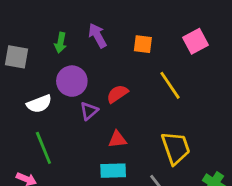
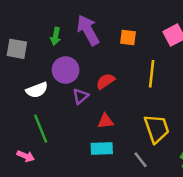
purple arrow: (97, 36) -> (88, 30), size x1.4
yellow line: (170, 85) -> (152, 74), turned 40

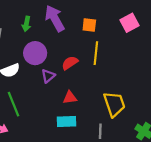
yellow line: (152, 74) -> (96, 53), moved
gray line: (140, 160) -> (100, 131), turned 40

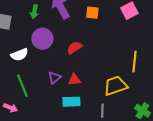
yellow line: (96, 53) -> (134, 62), moved
purple triangle: (48, 76) -> (54, 78), moved
yellow trapezoid: (114, 104) -> (115, 86), turned -90

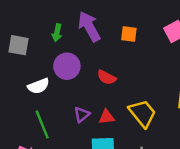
red semicircle: (74, 48) -> (107, 77), turned -119
yellow trapezoid: (115, 86) -> (142, 113), moved, turned 70

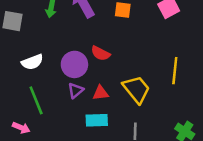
purple circle: (67, 66) -> (74, 64), moved

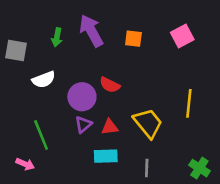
white semicircle: (32, 62) -> (44, 80), moved

